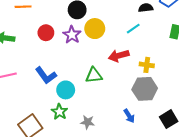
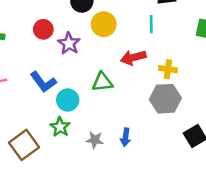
cyan line: (133, 29) -> (151, 24), turned -56
purple star: (72, 35) -> (69, 43), moved
blue arrow: (129, 116) -> (126, 137), moved, turned 40

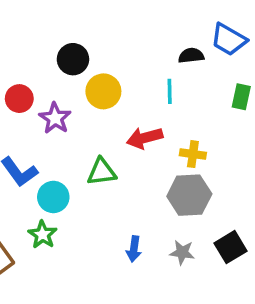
gray star: (95, 140) -> (182, 252), moved

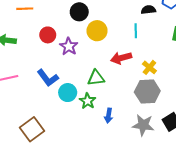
yellow cross: (193, 154) -> (149, 67), turned 32
green star: (43, 235) -> (88, 101), moved
blue arrow: (134, 249) -> (109, 116), moved
gray star: (182, 252) -> (143, 125), size x1.5

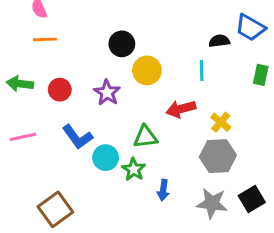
red circle: (48, 35) -> (60, 90), moved

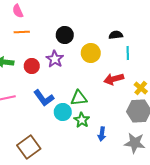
black semicircle: (219, 41) -> (116, 35), moved
black circle: (122, 44) -> (65, 35), moved
purple star: (107, 93) -> (55, 59), moved
green triangle: (145, 137) -> (79, 98), moved

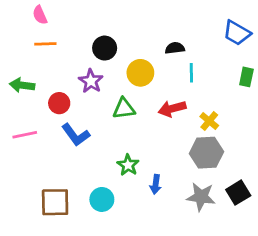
red circle: (32, 66) -> (59, 103), moved
green triangle: (79, 98) -> (124, 109), moved
cyan circle: (63, 112) -> (102, 199), moved
brown square: (29, 147) -> (55, 202), turned 35

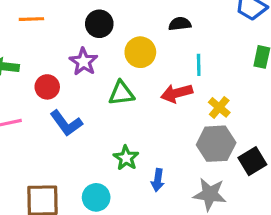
cyan line: (191, 73) -> (199, 65), moved
black square: (238, 193) -> (252, 161), moved

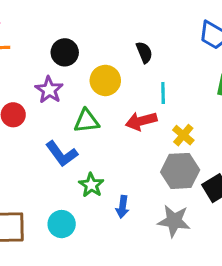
black semicircle: (180, 24) -> (144, 52), turned 75
blue L-shape: (66, 123) -> (62, 154), moved

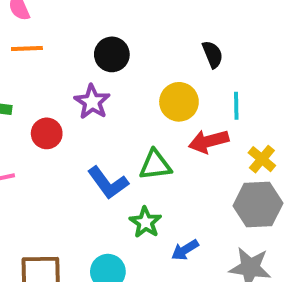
yellow circle: (105, 80) -> (179, 102), moved
green triangle: (87, 121) -> (155, 165), moved
blue arrow: (122, 207) -> (185, 250), turned 50

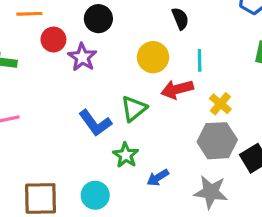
red circle: (47, 133) -> (53, 40), moved
green triangle: (155, 165) -> (134, 109), turned -32

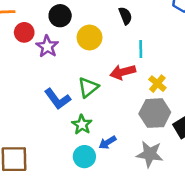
yellow circle: (153, 57) -> (90, 37), moved
cyan circle: (95, 195) -> (84, 157), moved

